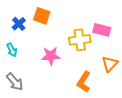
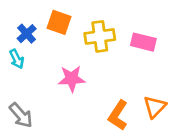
yellow cross: (80, 40) -> (100, 36), moved
cyan arrow: (12, 50) -> (17, 59), moved
orange triangle: (110, 64) -> (155, 107), moved

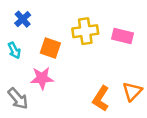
orange square: (59, 22) -> (50, 48), moved
blue cross: (27, 34) -> (23, 19), moved
pink star: (72, 79) -> (42, 78), moved

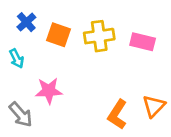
orange square: (50, 48) -> (59, 35), moved

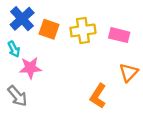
blue cross: (26, 22) -> (22, 19), size x1.5
pink star: (49, 91) -> (30, 68), moved
orange triangle: (154, 106) -> (129, 73), moved

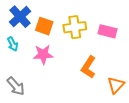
pink star: (30, 68) -> (43, 55), moved
orange triangle: (129, 73) -> (116, 85), moved
orange L-shape: (98, 96) -> (88, 67), moved

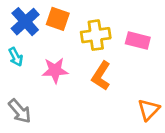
orange square: (44, 26) -> (58, 19), moved
orange L-shape: (88, 67) -> (101, 76), moved

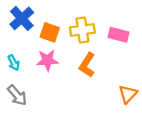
orange square: (58, 19) -> (50, 32), moved
cyan arrow: (16, 57) -> (14, 63), moved

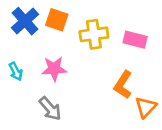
orange square: (50, 32) -> (57, 20), moved
orange L-shape: (87, 65) -> (123, 85), moved
gray arrow: (17, 95) -> (50, 109), moved

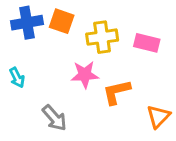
blue cross: (25, 21) -> (27, 23), turned 32
pink star: (54, 69) -> (85, 75), moved
orange L-shape: (123, 85) -> (117, 92), moved, turned 44

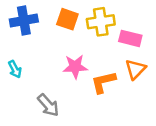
orange square: (62, 21) -> (67, 19), moved
yellow cross: (102, 37) -> (101, 22), moved
orange triangle: (158, 116) -> (135, 69), moved

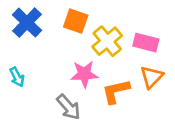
blue cross: (24, 20) -> (27, 23), turned -36
yellow cross: (101, 22) -> (107, 41), moved, turned -32
gray arrow: (48, 105) -> (69, 107), moved

